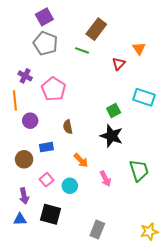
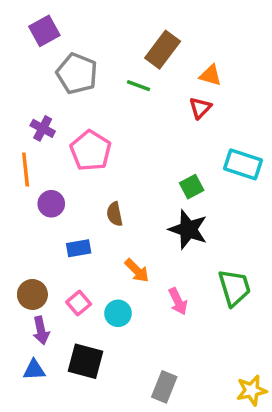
purple square: (44, 17) -> (44, 31), moved
orange triangle: (139, 48) -> (210, 75), moved, turned -40
brown circle: (24, 159) -> (32, 294), moved

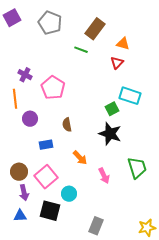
purple square: (44, 31) -> (12, 18), moved
gray pentagon: (77, 74) -> (50, 23), moved
cyan rectangle: (243, 164) -> (130, 96), moved
pink square: (79, 303) -> (46, 177), size x1.6
cyan circle: (118, 313) -> (69, 194), moved

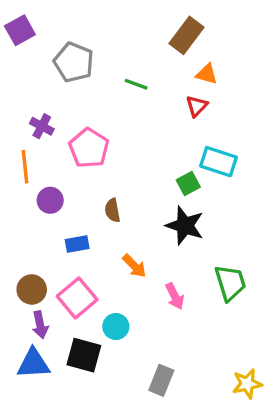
gray pentagon: (50, 23) -> (74, 62), moved
brown rectangle: (95, 29) -> (187, 35), moved
blue triangle: (20, 216) -> (33, 364), size x1.5

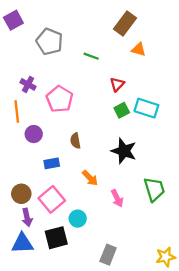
red triangle: (197, 106) -> (117, 84), moved
green square: (188, 183) -> (122, 110), moved
black square: (84, 355) -> (56, 238), turned -30

